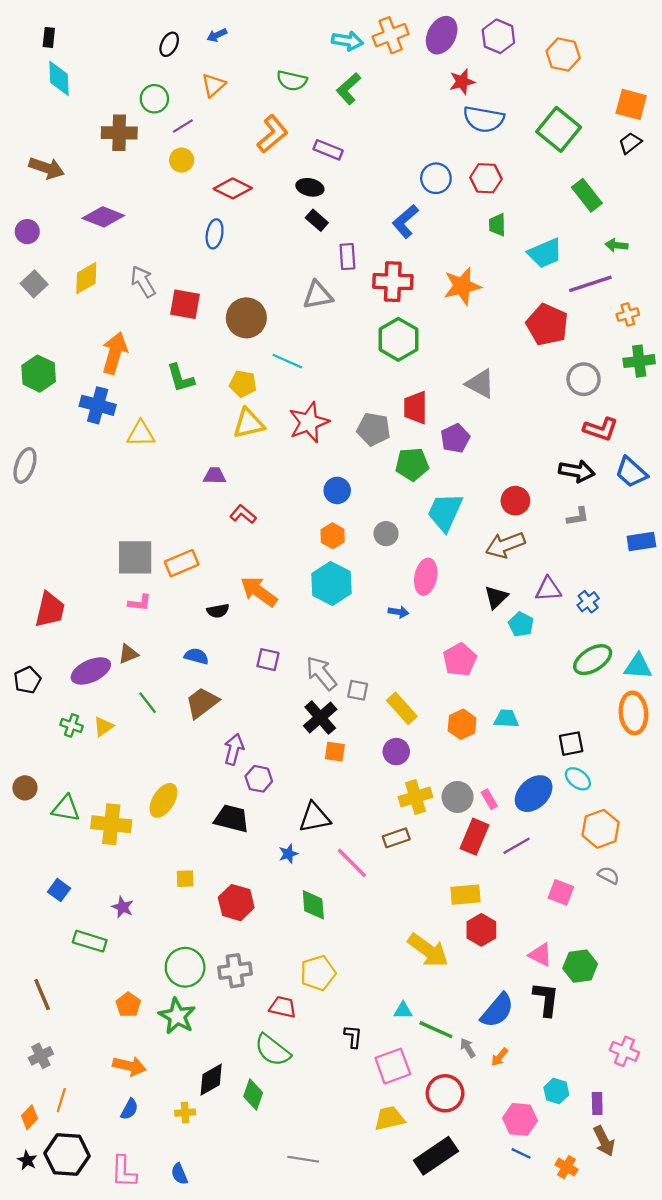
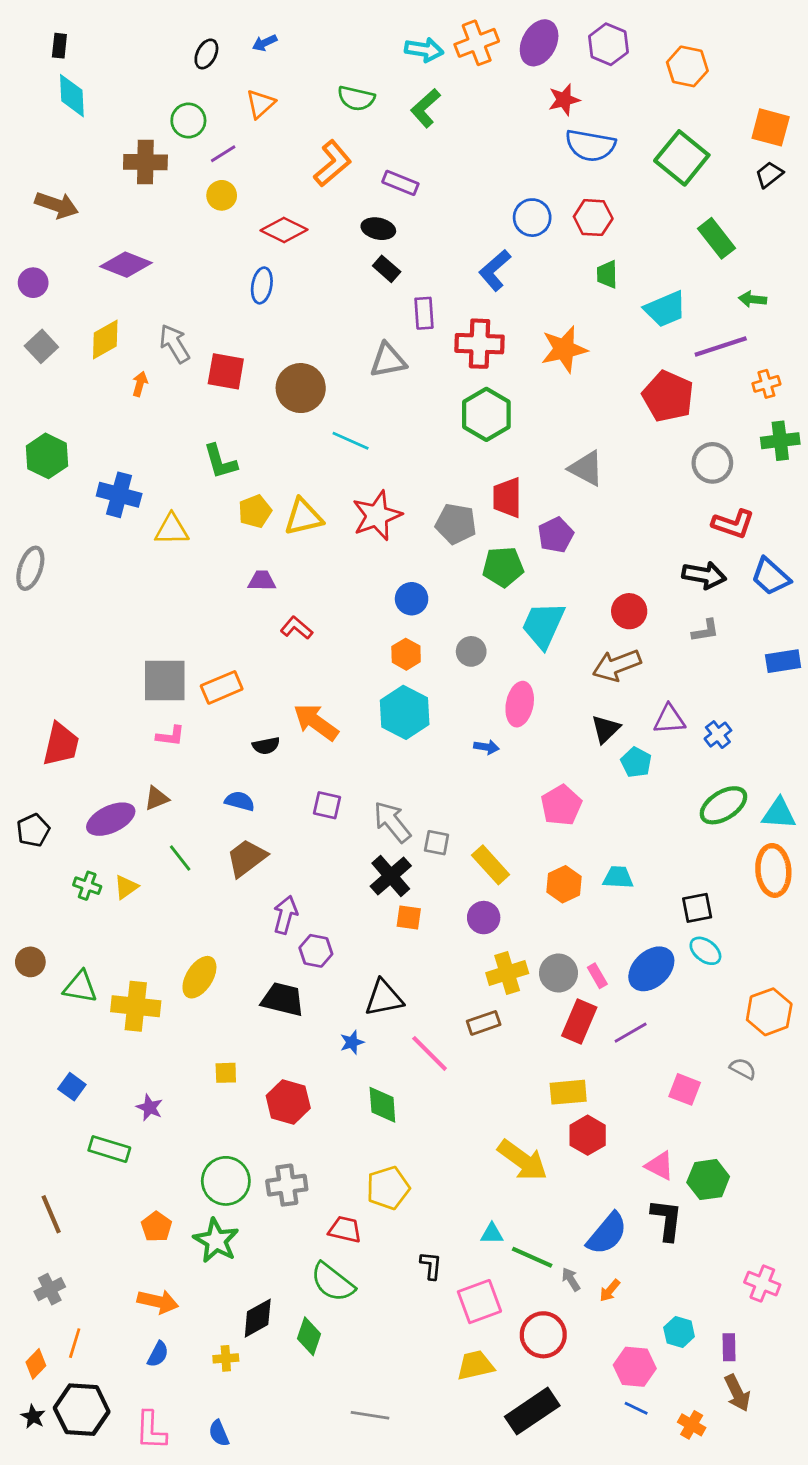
orange arrow: (115, 353) -> (140, 384), moved, size x0.5
yellow pentagon: (243, 384) -> (255, 511), moved, turned -30
orange hexagon: (601, 829) -> (769, 1012), moved

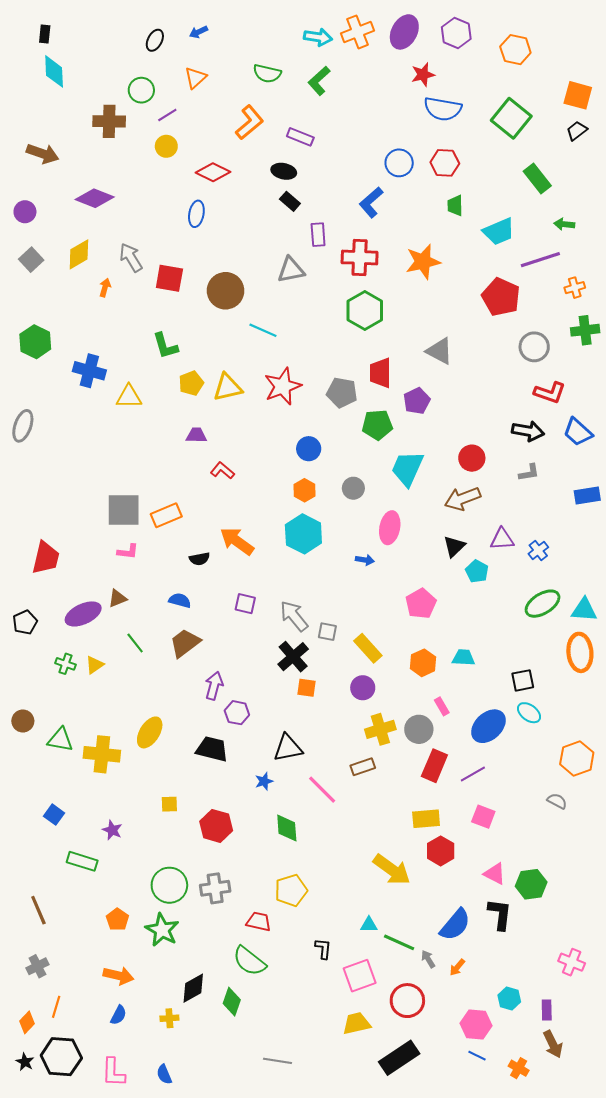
pink rectangle: (597, 976) -> (442, 706), moved
pink square: (685, 1089) -> (483, 817), moved

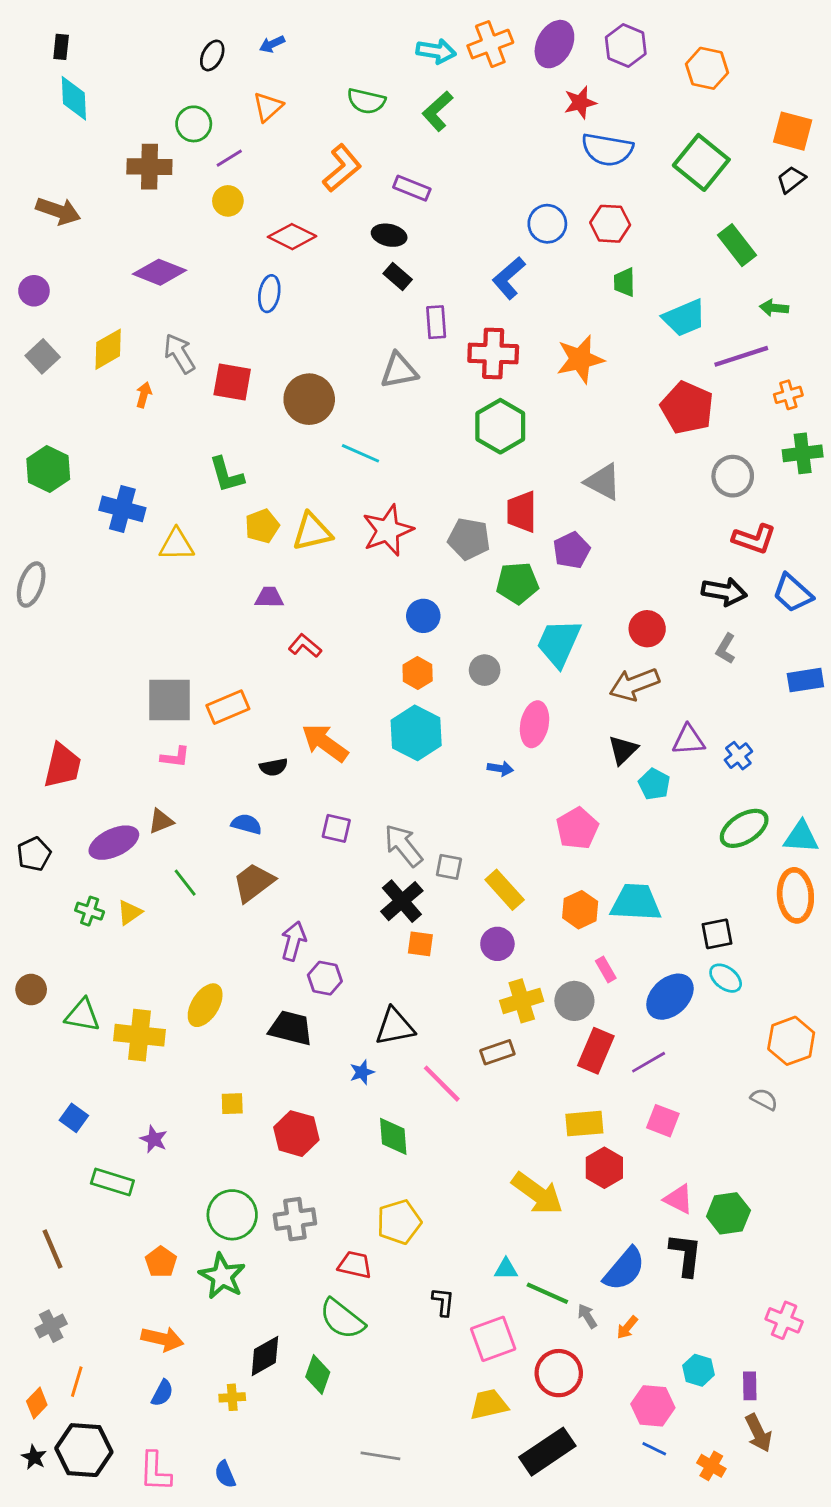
purple diamond: (95, 198) -> (159, 272), moved
gray L-shape: (529, 473) -> (726, 649), turned 130
cyan trapezoid: (464, 658) -> (636, 903), size x1.6

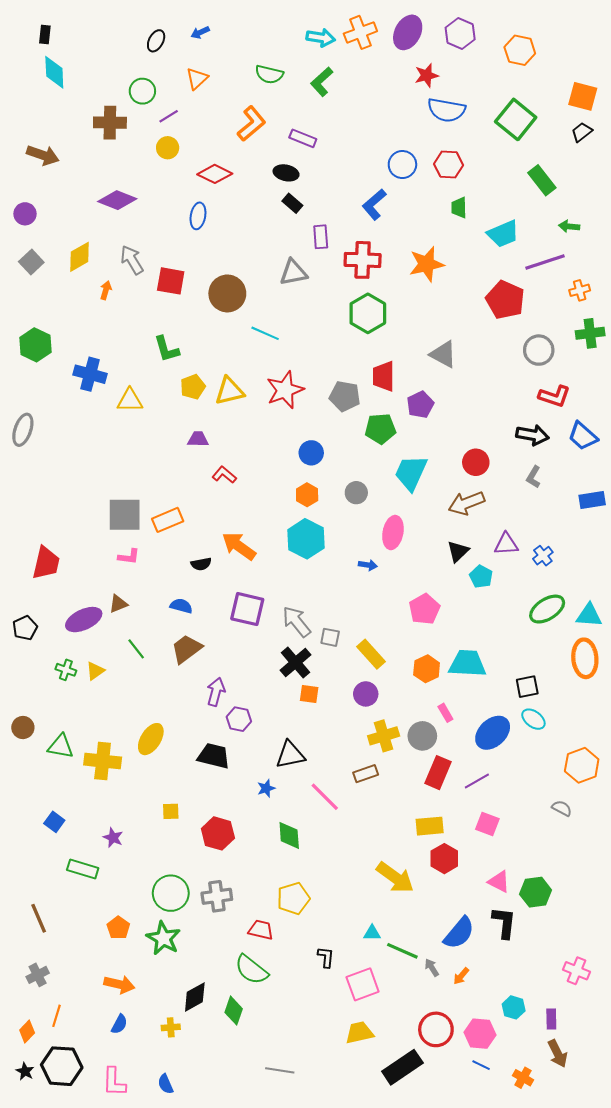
purple square: (336, 828) -> (247, 609), size x1.6
red circle: (559, 1373) -> (436, 1029), moved

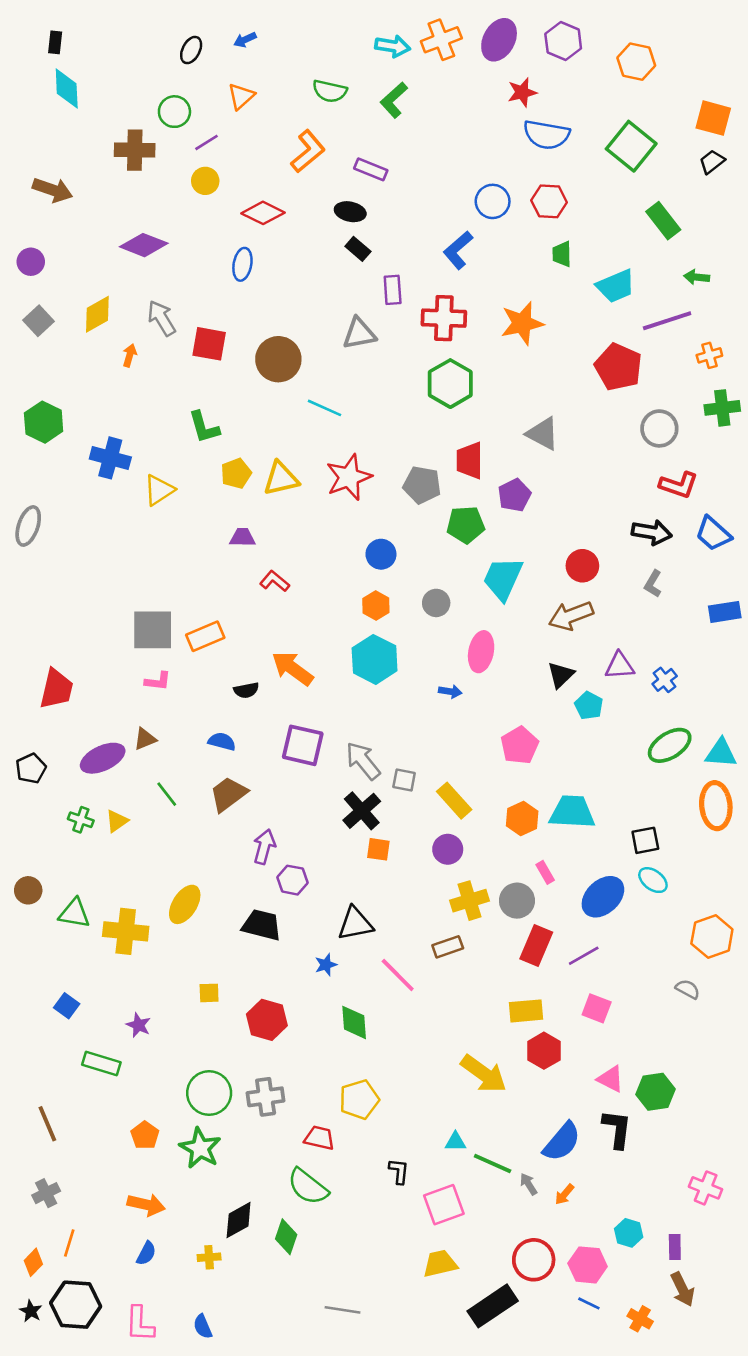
yellow triangle: (130, 400) -> (159, 490), turned -32

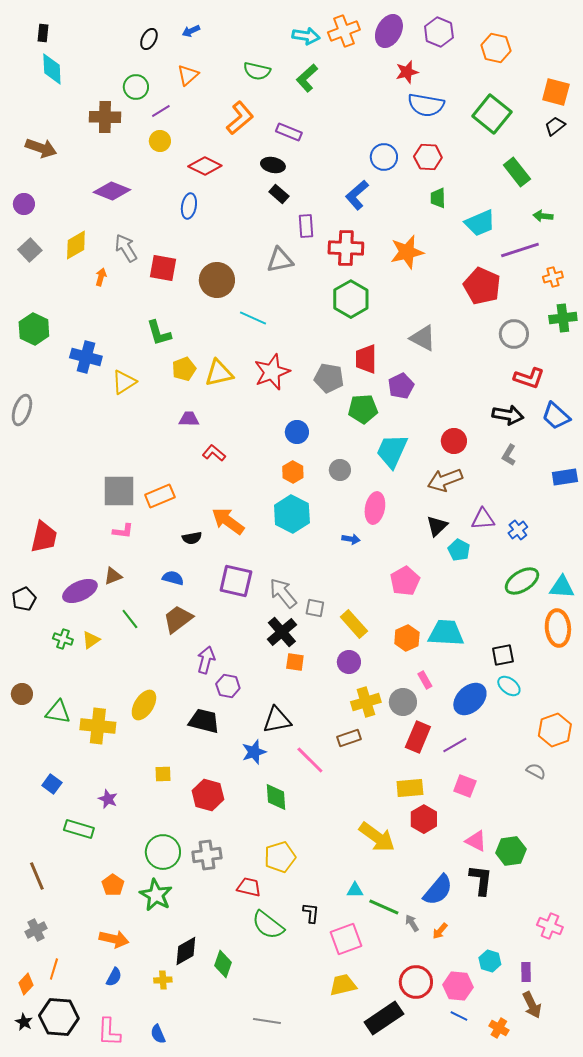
blue star: (326, 965) -> (254, 752), size x1.4
green semicircle: (308, 1187) -> (268, 925), moved

